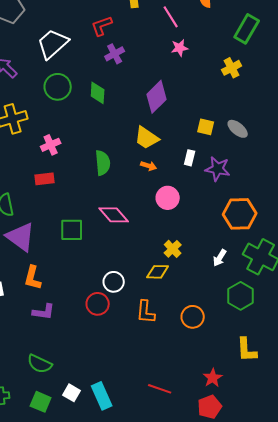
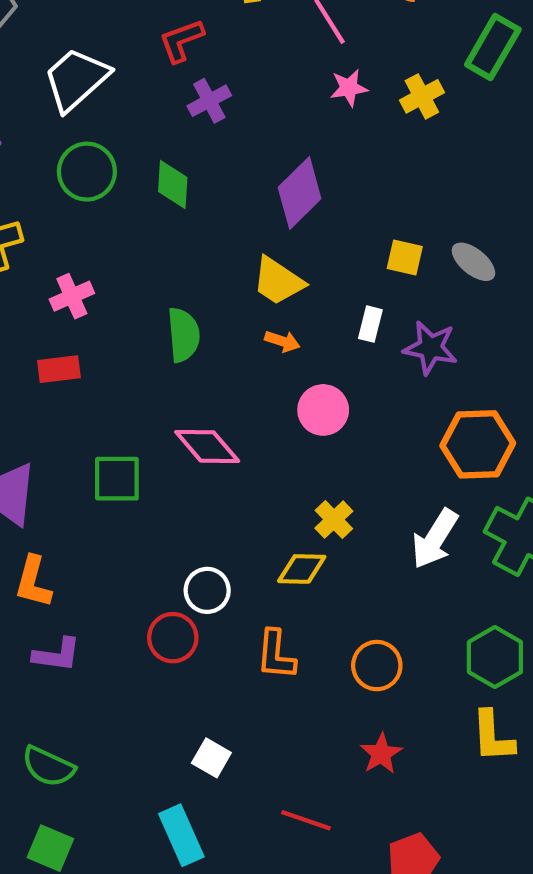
yellow cross: (232, 68) -> (422, 96), moved
white arrow: (220, 258) -> (435, 539), size x1.6
green hexagon: (241, 296) -> (495, 657), moved
red star: (213, 378) -> (381, 754), moved
white square: (72, 393) -> (211, 758), moved

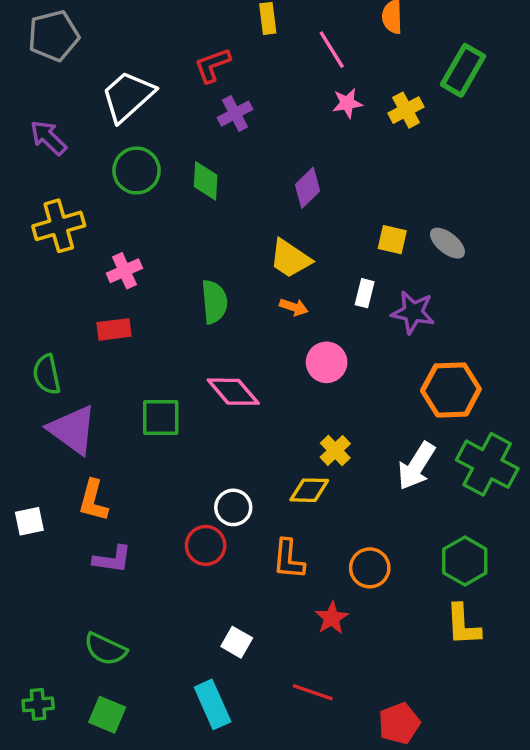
purple diamond: (300, 193) -> (308, 188), size x0.7
red star: (381, 754) -> (332, 618), moved

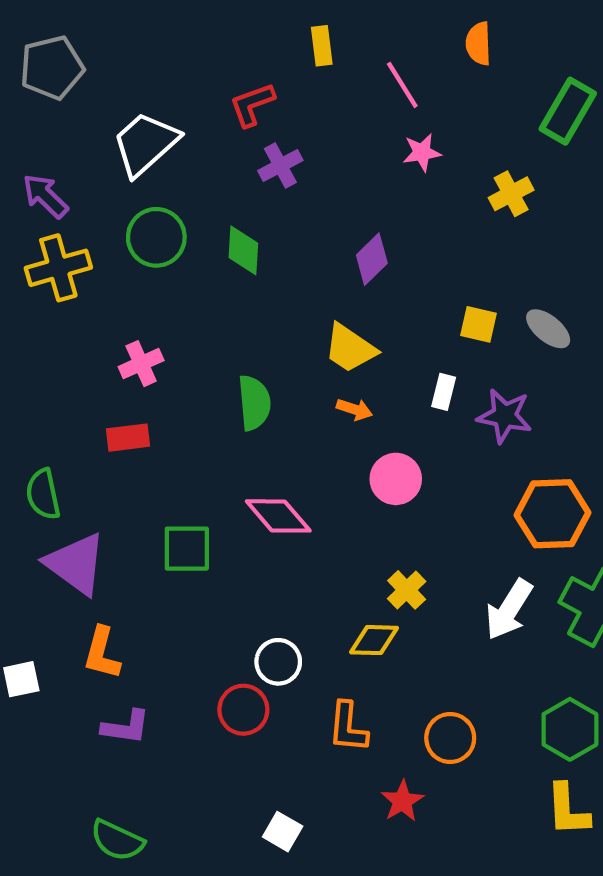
yellow cross: (406, 110) -> (511, 194), moved
yellow cross: (59, 226) -> (58, 268), moved

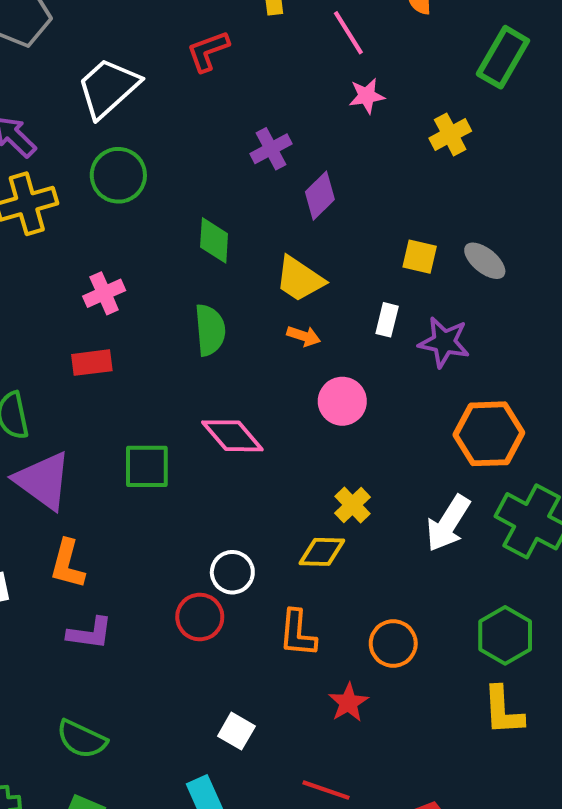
purple cross: (280, 165) -> (271, 149), moved
green diamond: (243, 250) -> (214, 240), moved

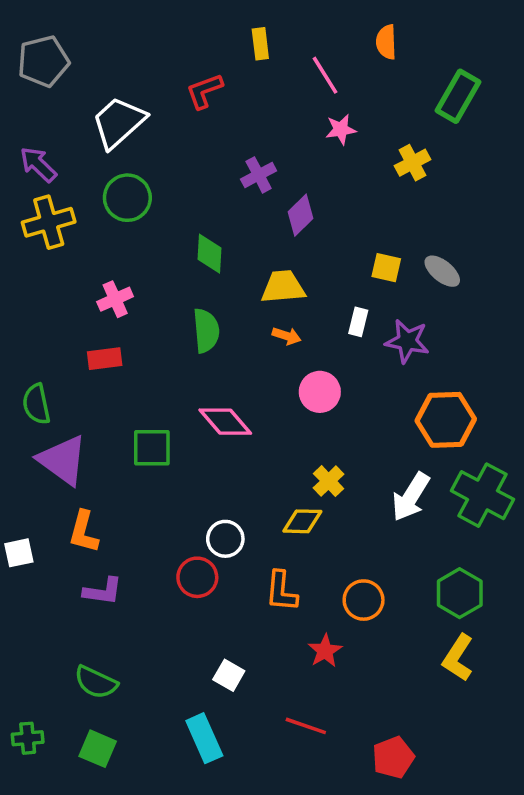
yellow trapezoid: (300, 279) -> (283, 287), turned 141
yellow L-shape: (503, 711) -> (458, 658), turned 36

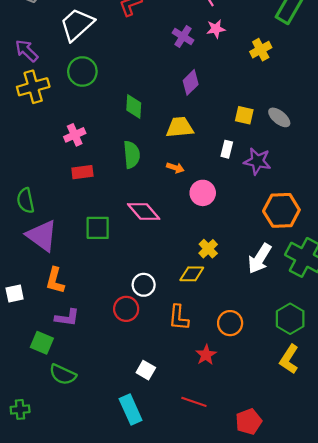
purple cross: (259, 175) -> (183, 36), moved, turned -30
orange arrow: (287, 336) -> (175, 168), moved
red rectangle: (105, 359) -> (82, 172), moved
green square: (98, 749) -> (42, 343), moved

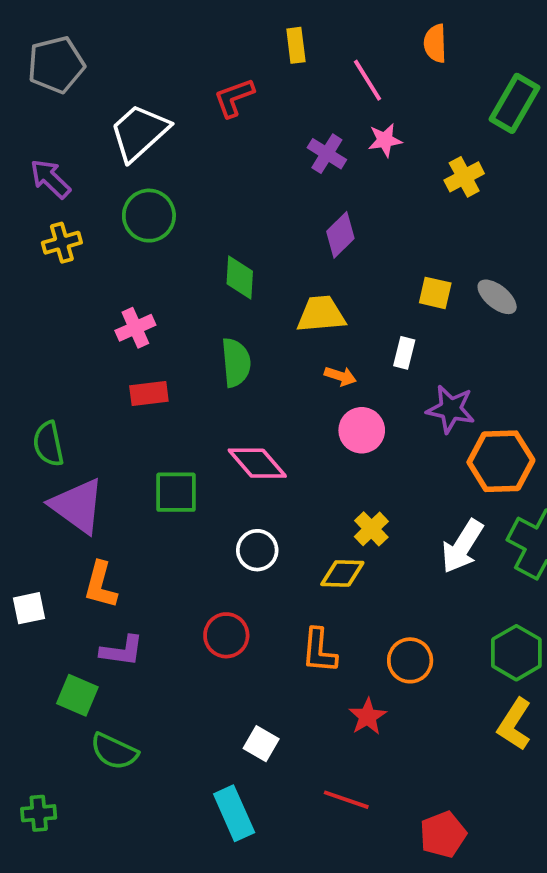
yellow cross: (33, 87) -> (62, 243), size x0.7
purple star: (257, 161) -> (451, 409), moved
orange arrow: (175, 168) -> (340, 376), moved
white circle: (144, 285) -> (257, 550), moved

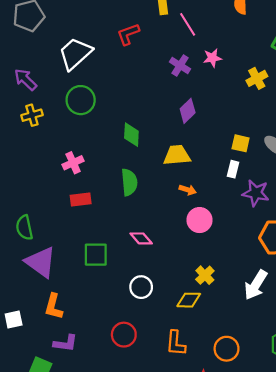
pink line: (367, 80) -> (188, 24), moved
white rectangle: (404, 353) -> (233, 169), moved
purple star: (451, 409) -> (256, 193), moved
pink diamond: (257, 463) -> (141, 238), size x0.7

